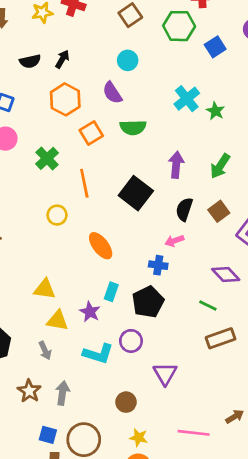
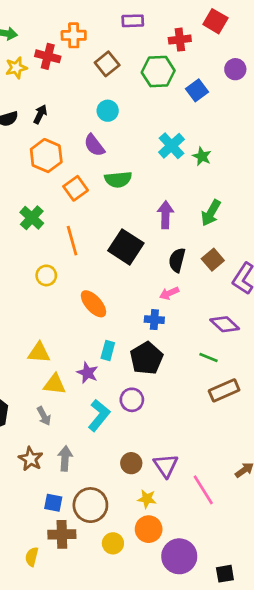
cyan L-shape: (98, 354) -> (99, 415), turned -64
purple triangle: (165, 374) -> (166, 466), moved
pink line: (194, 433) -> (203, 490), turned 56

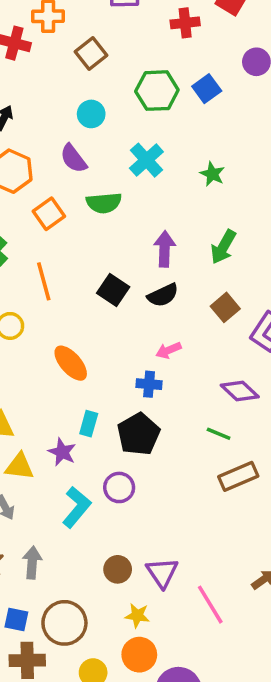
green hexagon: (158, 72) -> (157, 91), moved
cyan cross: (171, 146) -> (146, 160), moved
black square: (126, 247) -> (113, 290), size x0.7
black semicircle: (177, 260) -> (163, 295), moved, turned -130

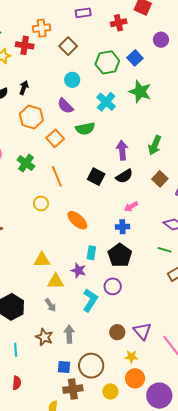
green star: (212, 174) -> (140, 92), moved, size x1.6

